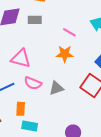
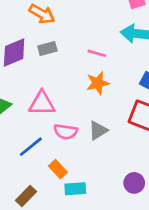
orange rectangle: (21, 109) -> (58, 169), turned -32

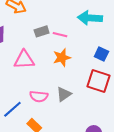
gray rectangle: (47, 48) -> (42, 31), moved
pink triangle: (42, 103) -> (24, 60), moved

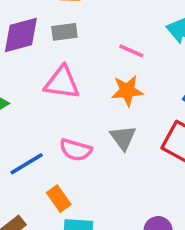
gray rectangle: (42, 31) -> (64, 32), moved
gray triangle: (64, 94) -> (123, 138), moved, turned -42

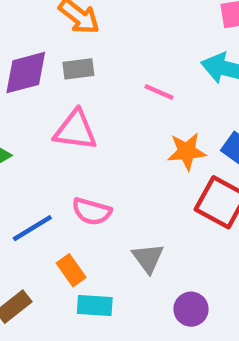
orange star: (127, 91) -> (187, 151), moved
gray triangle: (123, 138) -> (148, 258), moved

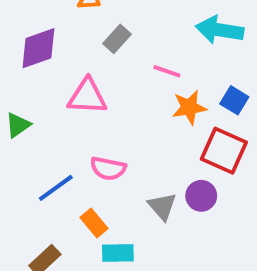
gray rectangle: (78, 69) -> (117, 39), moved, turned -36
pink line: (159, 92) -> (167, 71), moved
purple circle: (191, 309) -> (201, 196), moved

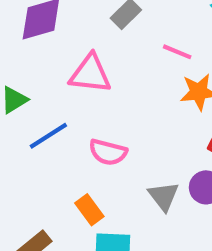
blue line: (56, 188) -> (48, 136), moved

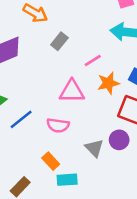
pink line: (177, 52) -> (93, 60), turned -48
pink triangle: (90, 74) -> (72, 91), moved

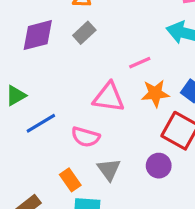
gray rectangle: (59, 41) -> (84, 33), moved
gray triangle: (94, 148) -> (109, 169), moved

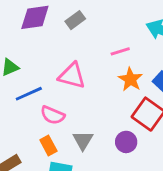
orange star: (155, 93) -> (130, 79), turned 30
pink triangle: (109, 97) -> (72, 76), moved
pink semicircle: (85, 137) -> (53, 115), moved

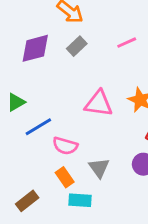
pink line: (120, 51) -> (127, 43), moved
pink triangle: (72, 76) -> (99, 104), moved

